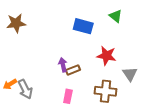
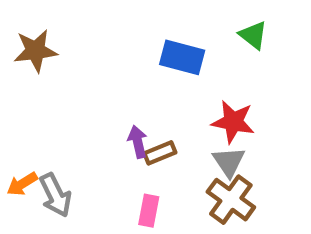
gray triangle: (130, 74) -> (229, 162), moved
brown cross: (106, 91) -> (231, 200), turned 30

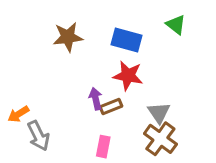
brown star: (35, 51) -> (68, 37), moved
red star: (233, 122) -> (128, 76), moved
orange arrow: (22, 184) -> (18, 114), moved

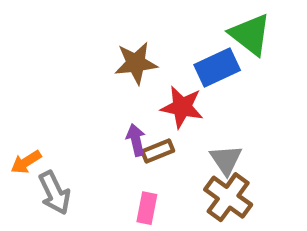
green triangle: (176, 25) -> (250, 35), size x1.5
brown star: (68, 37) -> (136, 63), moved
blue rectangle: (126, 40) -> (217, 67), moved, turned -40

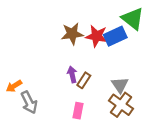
red star: (182, 107) -> (97, 36), moved
brown rectangle: (158, 151) -> (84, 80), turned -35

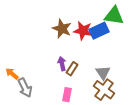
green triangle: (133, 19) -> (114, 16), turned -30
brown star: (72, 34) -> (62, 29), turned 30
orange arrow: (14, 86) -> (12, 74), turned 72

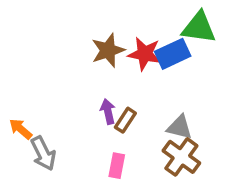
brown star: (62, 29) -> (108, 50), turned 30
gray triangle: (103, 73) -> (180, 127), turned -42

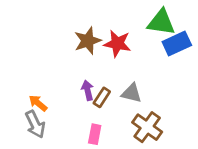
blue rectangle: (173, 54) -> (177, 44), moved
gray triangle: (180, 127) -> (132, 93), moved
orange arrow: (21, 129) -> (38, 103), moved

